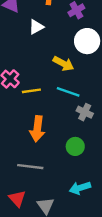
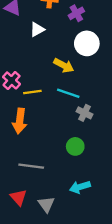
orange arrow: (37, 129) -> (20, 121), moved

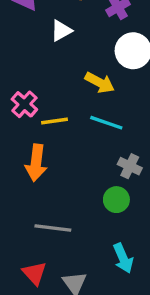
gray cross: (84, 113) -> (130, 166), moved
cyan arrow: (80, 187) -> (123, 258), turned -96

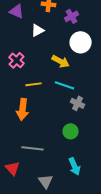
pink cross: (24, 104) -> (17, 60), moved
gray cross: (130, 166) -> (78, 103), moved
red triangle: (34, 273) -> (13, 168), moved

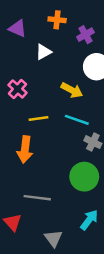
green circle: (71, 131) -> (84, 177), size x1.5
cyan arrow: (75, 166) -> (89, 220), turned -120

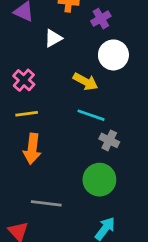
yellow line: (39, 119) -> (27, 114), moved

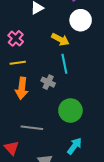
cyan line: (91, 115) -> (64, 64), turned 60
gray cross: (109, 140) -> (48, 82), moved

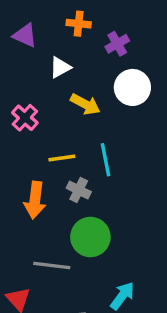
yellow arrow: (60, 39) -> (85, 104), moved
yellow line: (18, 63) -> (62, 158), moved
green circle: (70, 110) -> (90, 237), moved

